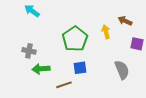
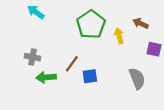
green pentagon: (75, 39) -> (91, 24), moved
brown line: (64, 85) -> (72, 64), moved, turned -35

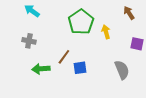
brown arrow: (140, 23) -> (129, 13), moved, turned 32
gray cross: (32, 57) -> (29, 41), moved

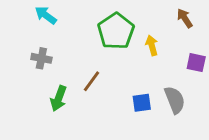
blue square: (80, 68) -> (142, 103), moved
green arrow: (41, 69) -> (59, 98), turned -66

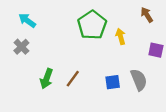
cyan arrow: (46, 15) -> (27, 20), moved
gray cross: (41, 58) -> (21, 47), moved, turned 35
brown line: (92, 81) -> (73, 79), moved

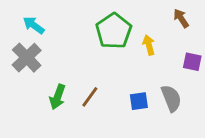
gray cross: (21, 47) -> (27, 58), size x1.5

